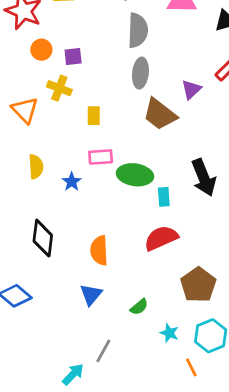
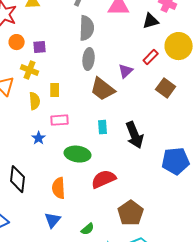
yellow semicircle: (36, 167) -> (35, 101), moved
green ellipse: (135, 175) -> (78, 154), moved
cyan rectangle: (164, 197) -> (103, 127), moved

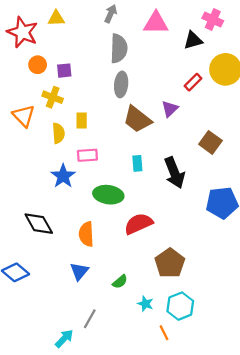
purple triangle: (126, 71) -> (170, 109), moved
brown square: (166, 88) -> (210, 142), moved
blue star: (39, 138) -> (63, 176), size x1.5
black diamond: (18, 179) -> (39, 224), turned -36

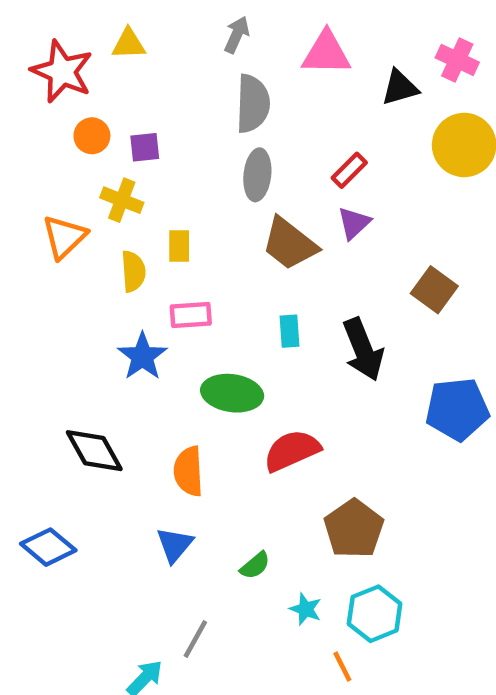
pink cross: (213, 19) -> (457, 60), moved
red rectangle: (193, 82) -> (349, 170), moved
orange triangle: (24, 116) -> (64, 237), turned 30

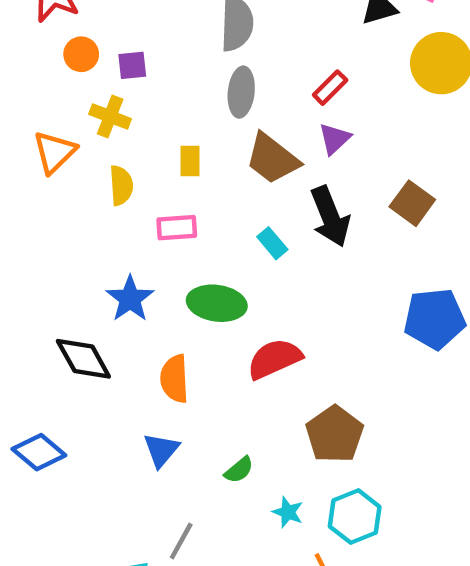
yellow rectangle: (179, 246) -> (190, 161), moved
cyan rectangle: (290, 331) -> (272, 243), turned -36
black arrow: (363, 349) -> (330, 216), moved
blue star: (142, 356) -> (130, 299), moved

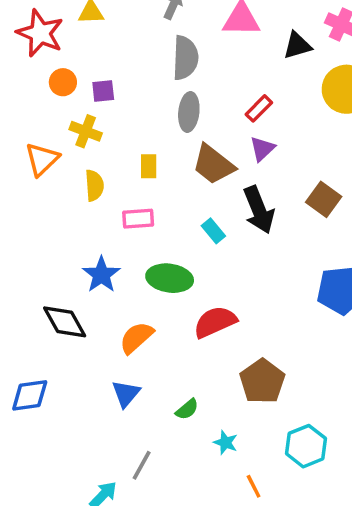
orange semicircle: (175, 379) -> (136, 338), turned 51
blue diamond: (39, 452) -> (30, 395), turned -48
cyan hexagon: (355, 517) -> (306, 446), moved

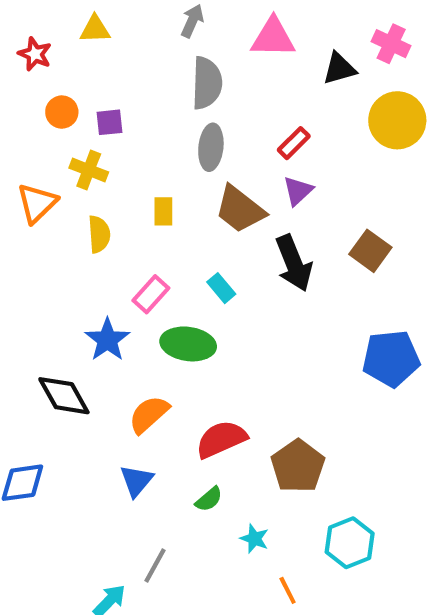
red star: (40, 33) -> (35, 54), size x0.6
pink rectangle: (138, 219) -> (151, 294), moved, turned -44
cyan rectangle: (213, 231) -> (221, 288), moved
red semicircle: (215, 322) -> (221, 439), moved

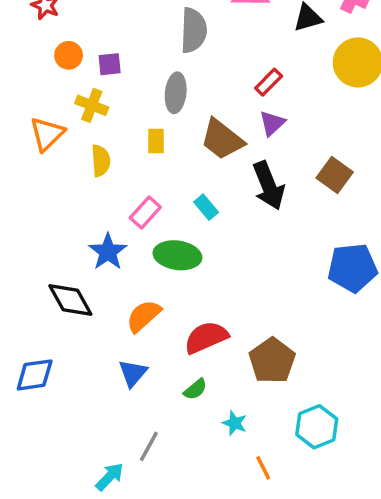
gray ellipse: (211, 147) -> (176, 93), moved

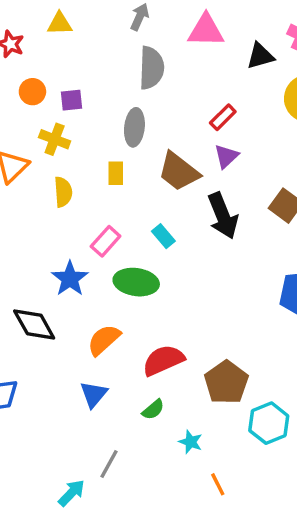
cyan hexagon: (317, 427) -> (269, 423), moved

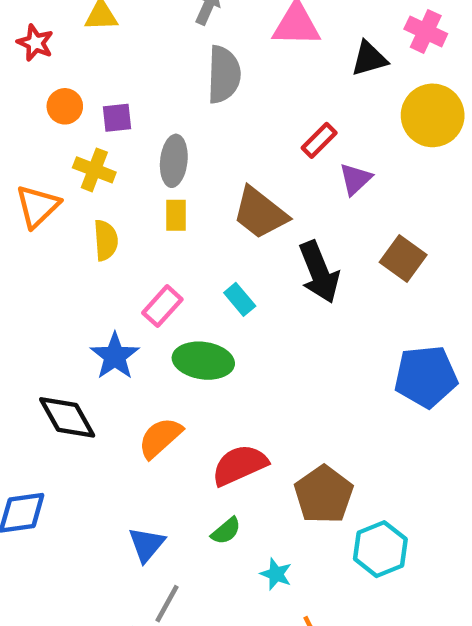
gray ellipse: (134, 127) -> (174, 161), moved
purple triangle: (226, 156) -> (355, 179), moved
blue triangle: (94, 394) -> (147, 545), moved

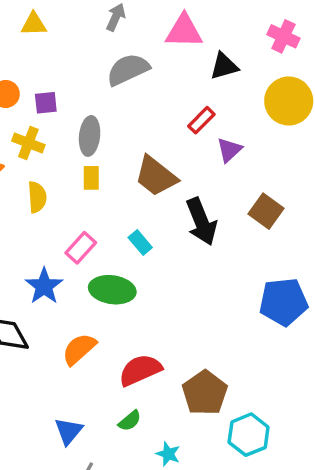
black triangle: (369, 59) -> (224, 66), moved
gray semicircle: (224, 75) -> (128, 70), turned -117

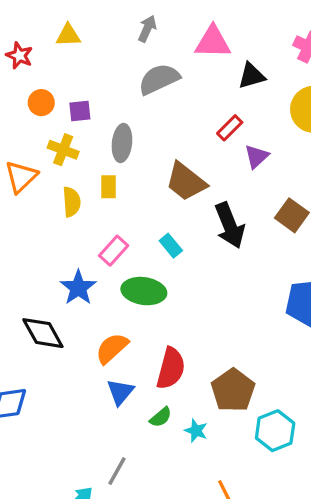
yellow rectangle: (91, 178) -> (109, 187), moved
red semicircle: (140, 370) -> (171, 368), turned 129
blue triangle: (69, 431) -> (120, 392), moved
cyan star: (168, 454) -> (196, 431), moved

